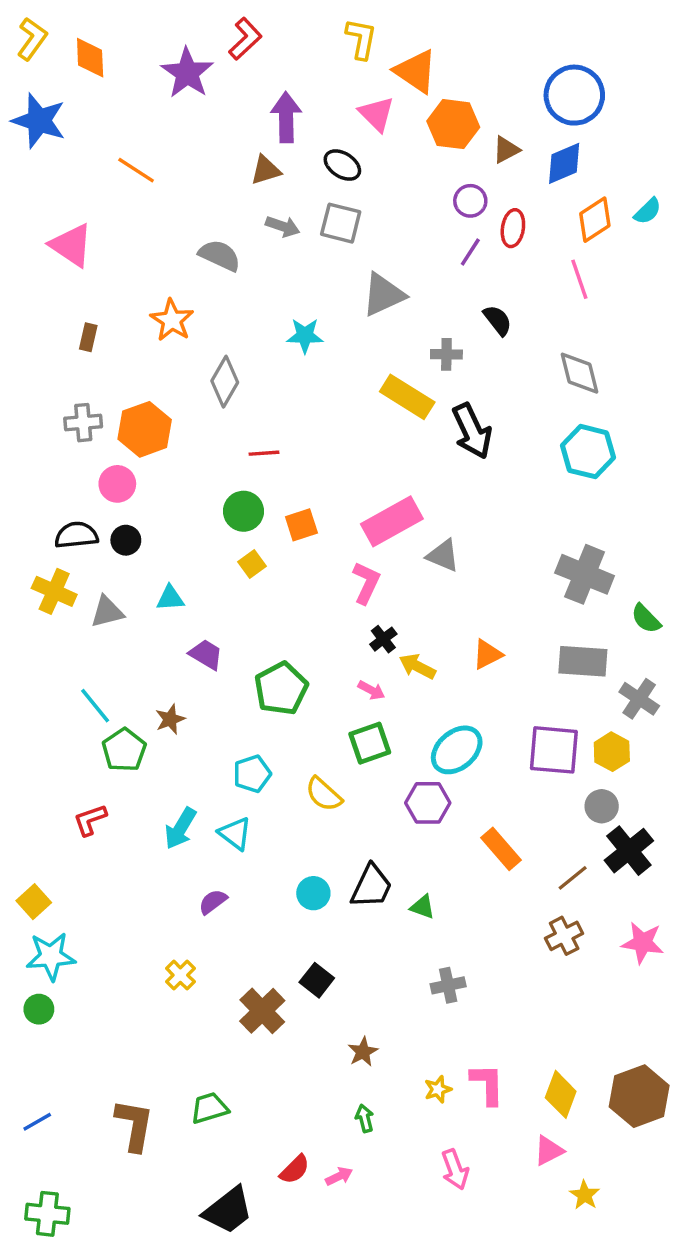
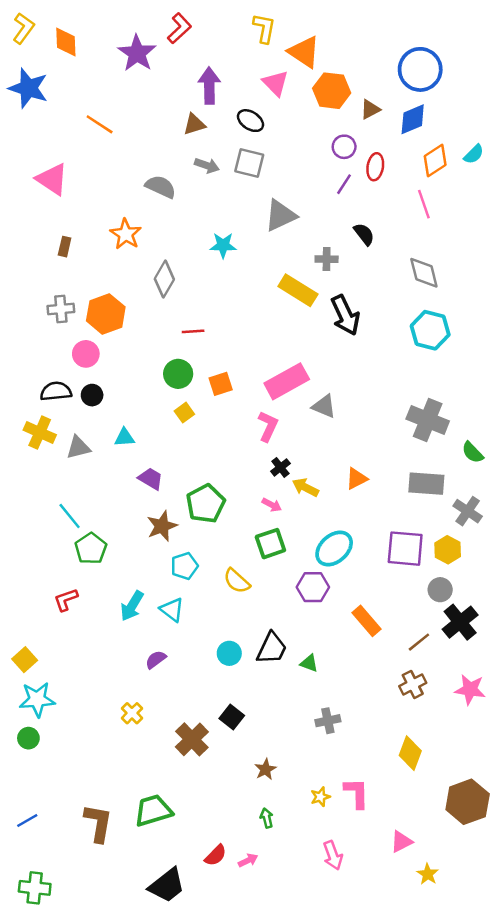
brown star: (170, 719) -> (162, 526), moved, size x1.4
yellow diamond: (561, 1094) -> (410, 753), moved
green trapezoid: (209, 1108) -> (153, 811), size x1.4

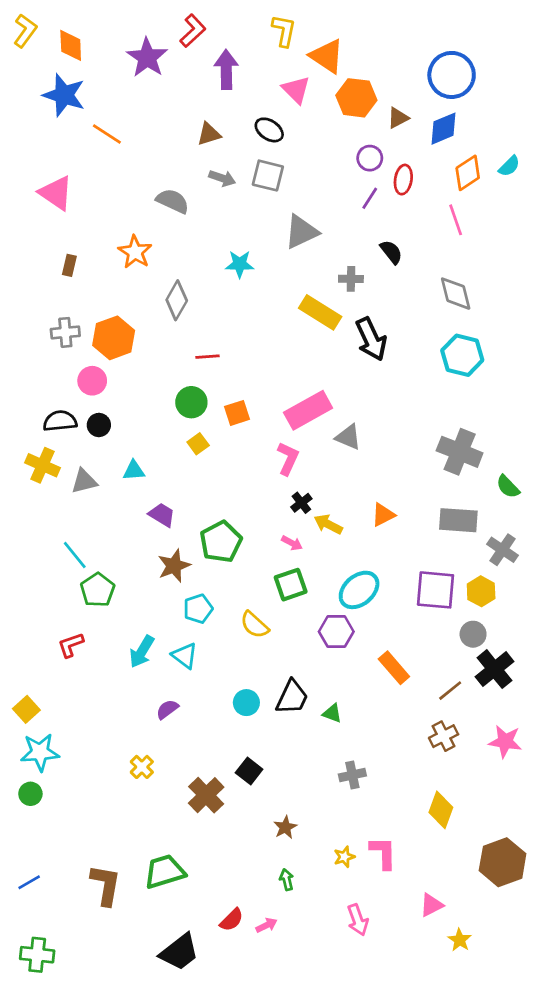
purple arrow: (209, 86) -> (226, 70), moved
blue star: (28, 88) -> (64, 95), moved

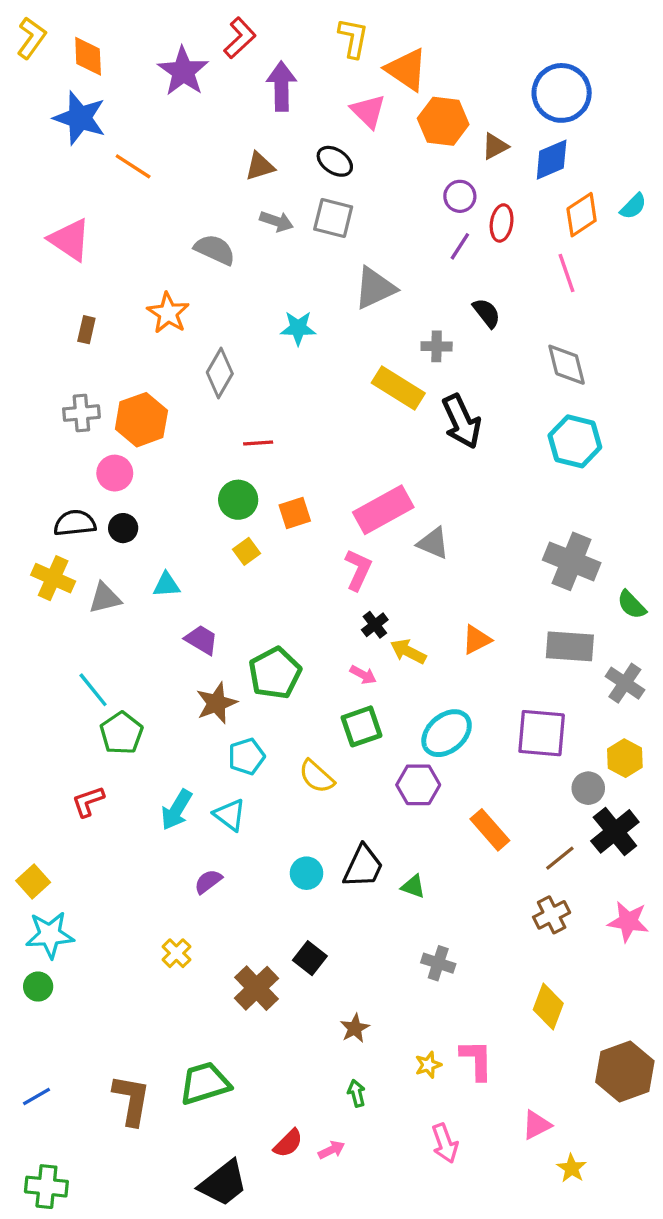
yellow hexagon: (481, 591) -> (625, 758), moved
gray cross: (352, 775) -> (438, 963), turned 30

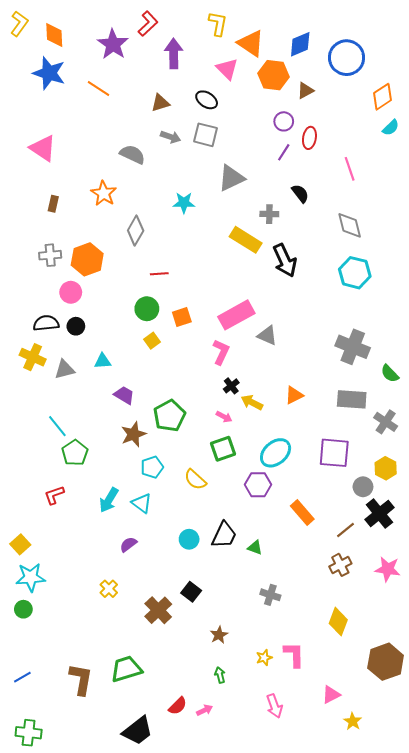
blue diamond: (552, 160) -> (300, 44), moved
orange line: (133, 166) -> (99, 89), moved
orange diamond: (582, 215) -> (383, 97), moved

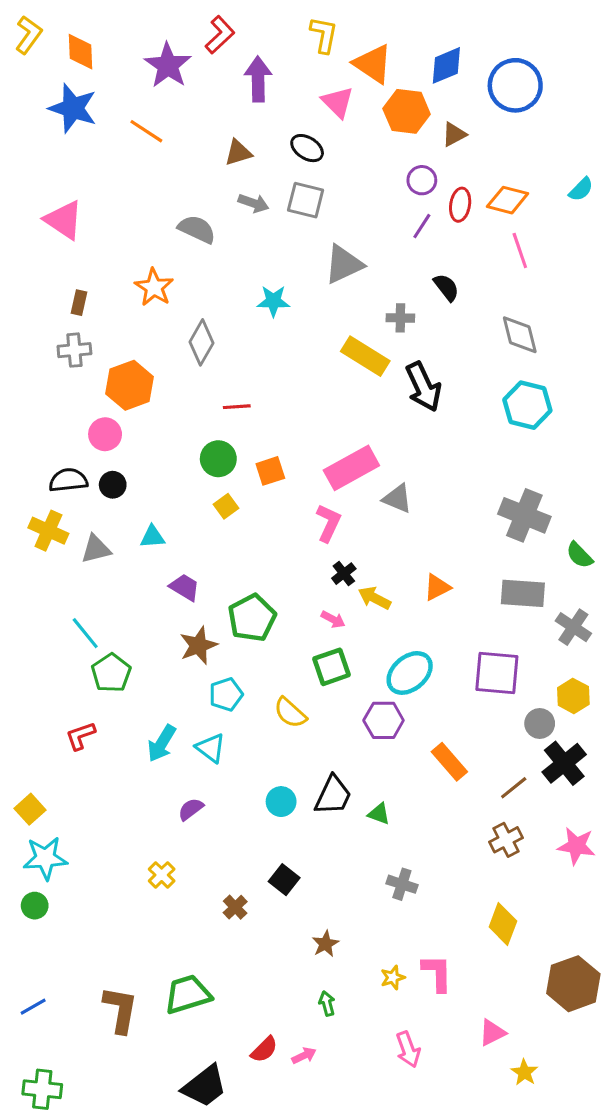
orange diamond: (383, 97) -> (508, 200), moved, turned 48
gray cross: (50, 255) -> (74, 350), moved
brown cross: (158, 610) -> (235, 907), size x0.6

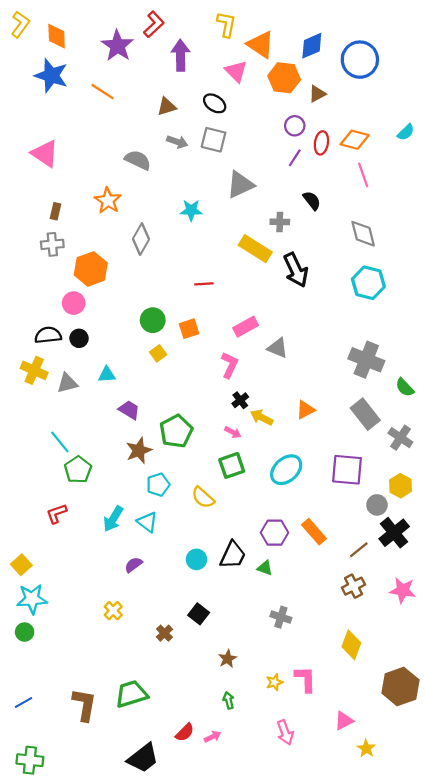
red line: (237, 407) -> (204, 284), moved
pink rectangle: (351, 468) -> (246, 327), size x0.7
gray rectangle: (523, 593) -> (365, 414), turned 48
purple hexagon: (384, 720) -> (274, 533), moved

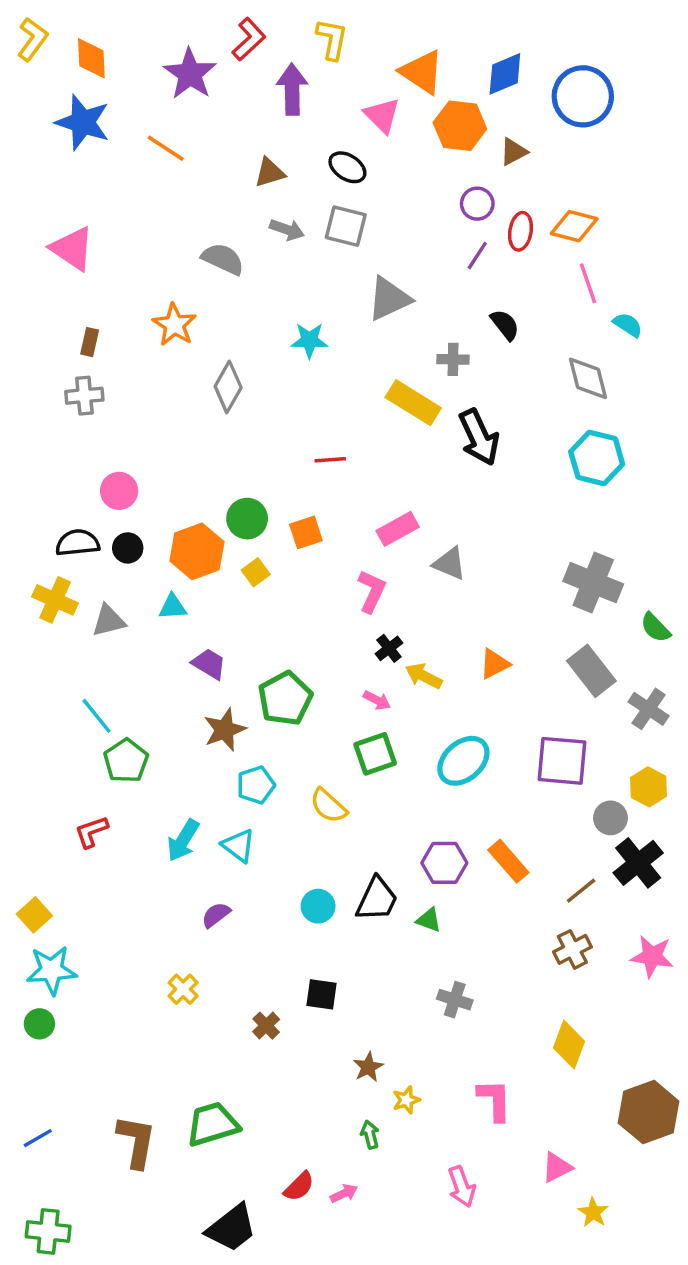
yellow L-shape: (226, 24) -> (332, 39), moved
cyan semicircle: (406, 132) -> (628, 325), moved, turned -102
orange hexagon: (91, 269) -> (197, 551), moved
black square: (199, 614) -> (322, 994), turned -30
yellow star: (274, 682) -> (406, 1100), moved

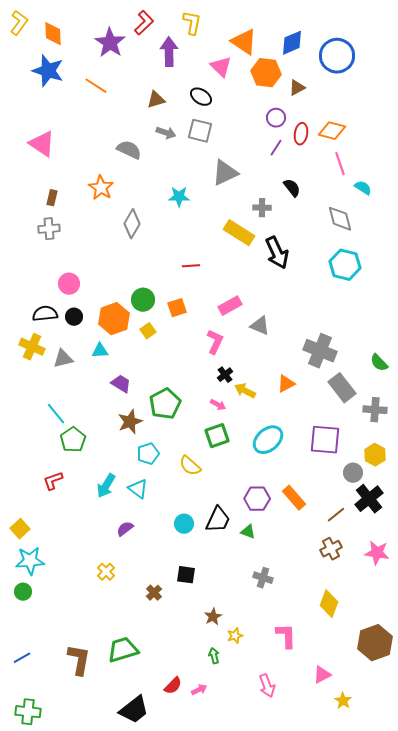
gray cross: (593, 583) -> (320, 351), moved
gray cross: (649, 709) -> (375, 410), turned -30

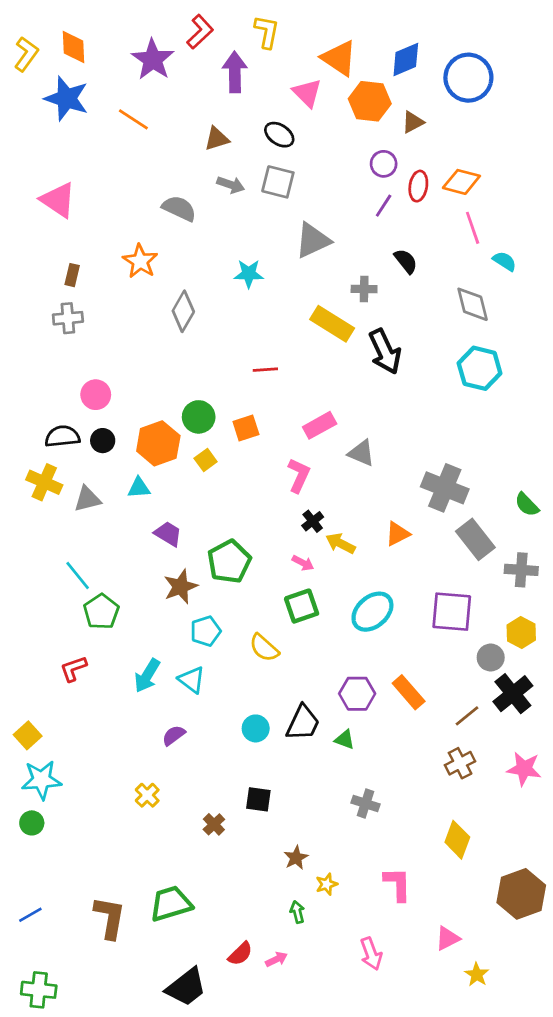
yellow L-shape: (19, 23) -> (26, 54), moved

